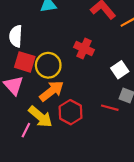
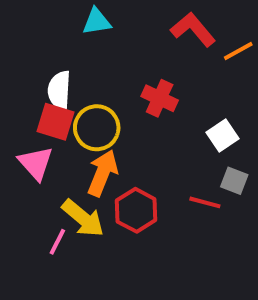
white semicircle: (16, 36) -> (59, 90), moved
orange arrow: (52, 91) -> (103, 173), turned -30

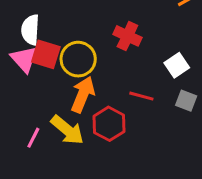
white semicircle: (59, 90) -> (30, 30), moved
pink triangle: (36, 163) -> (24, 59), moved
red line: (205, 202) -> (141, 96), moved
pink line: (57, 242) -> (33, 138), moved

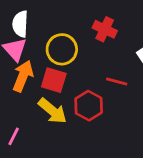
red square: (46, 54) -> (54, 80), moved
orange arrow: (83, 95) -> (23, 76), moved
pink line: (33, 138) -> (14, 136), moved

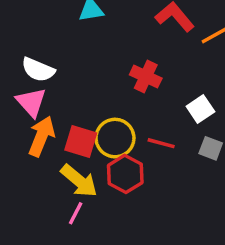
white semicircle: (20, 24) -> (38, 70), turned -70
yellow circle: (62, 49) -> (115, 138), moved
pink line: (14, 136) -> (76, 213), moved

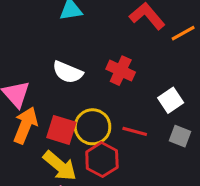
white semicircle: (38, 70) -> (68, 72), moved

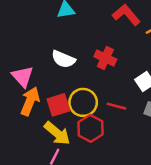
red square: (61, 130) -> (58, 105), turned -35

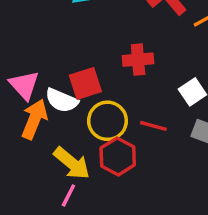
red cross: (105, 58) -> (138, 60), turned -30
white semicircle: (63, 59) -> (62, 100), moved
red square: (58, 105) -> (85, 83), moved

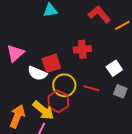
pink triangle: (24, 85) -> (15, 53), moved, turned 30
orange arrow: (34, 119) -> (17, 116), moved
red hexagon: (118, 156) -> (58, 101), moved

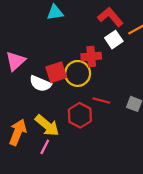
white square: (114, 68) -> (114, 40), moved
yellow circle: (64, 85) -> (78, 73), moved
red hexagon: (58, 101) -> (80, 115), moved

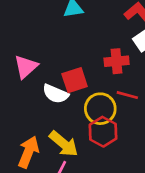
yellow circle: (78, 73) -> (100, 109), moved
red line: (101, 101) -> (127, 95), moved

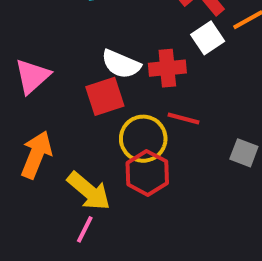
white semicircle: (56, 94) -> (121, 64), moved
orange arrow: (28, 152) -> (36, 155), moved

